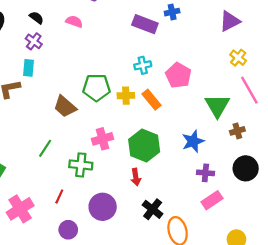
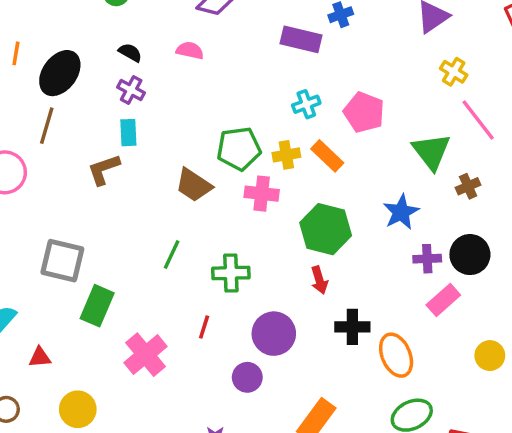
pink cross: (102, 139) -> (262, 194), moved, turned 30
black circle: (246, 168) -> (470, 255), moved
black cross: (153, 209) -> (352, 327), turned -30
purple circle: (68, 230) -> (247, 377), moved

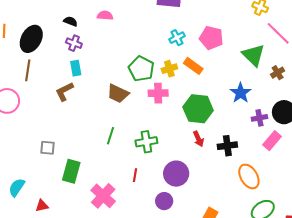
green pentagon: (239, 149) -> (141, 69), turned -30
gray square: (62, 261) -> (47, 148), size x0.6
black cross: (352, 327) -> (227, 146), moved

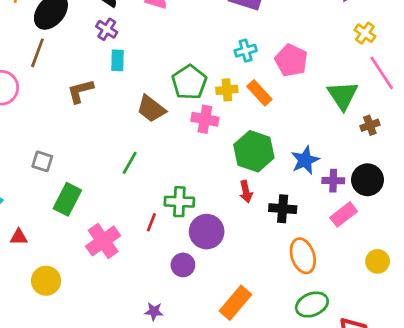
cyan rectangle: (76, 68) -> (117, 60), moved
blue star: (241, 93) -> (305, 160), moved
green cross: (146, 142) -> (179, 202), moved

